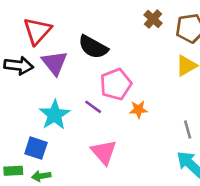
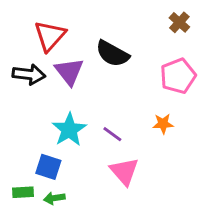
pink pentagon: (116, 84) -> (178, 76), moved
purple line: (93, 107) -> (112, 134), moved

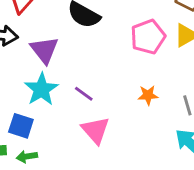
purple triangle: (69, 72) -> (44, 50), moved
orange star: (163, 124) -> (148, 95), moved

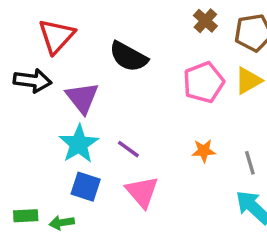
blue square: (21, 126) -> (86, 187), moved

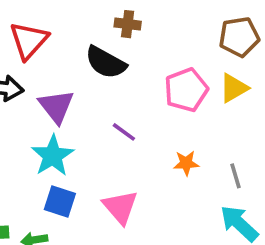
brown cross: (205, 21) -> (128, 24), moved, turned -35
purple line: (128, 149) -> (124, 132), moved

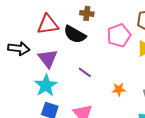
red triangle: (29, 40) -> (48, 24), moved, turned 40
pink pentagon: (186, 90) -> (119, 35), moved

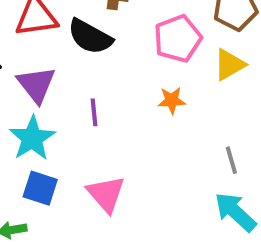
purple line: (85, 72) -> (94, 112), moved, turned 48
orange star: (119, 89) -> (172, 100), moved

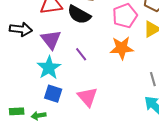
orange star: (172, 100) -> (122, 48), size x1.6
purple line: (94, 112) -> (81, 54), turned -32

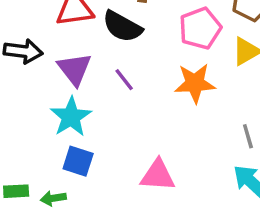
purple line: (81, 54) -> (124, 80), moved
pink triangle: (87, 97) -> (158, 175), moved, turned -45

